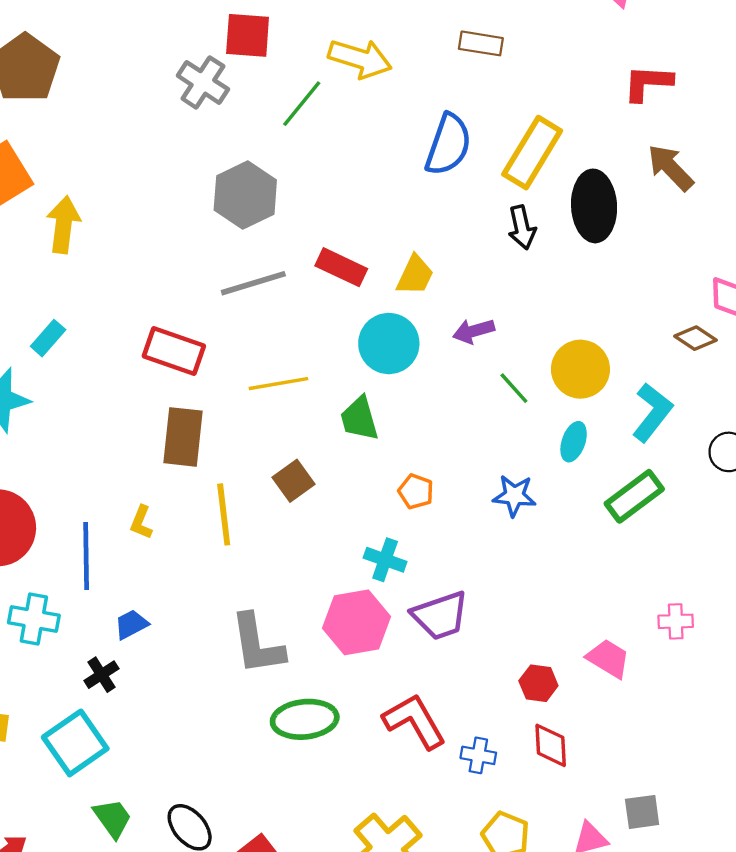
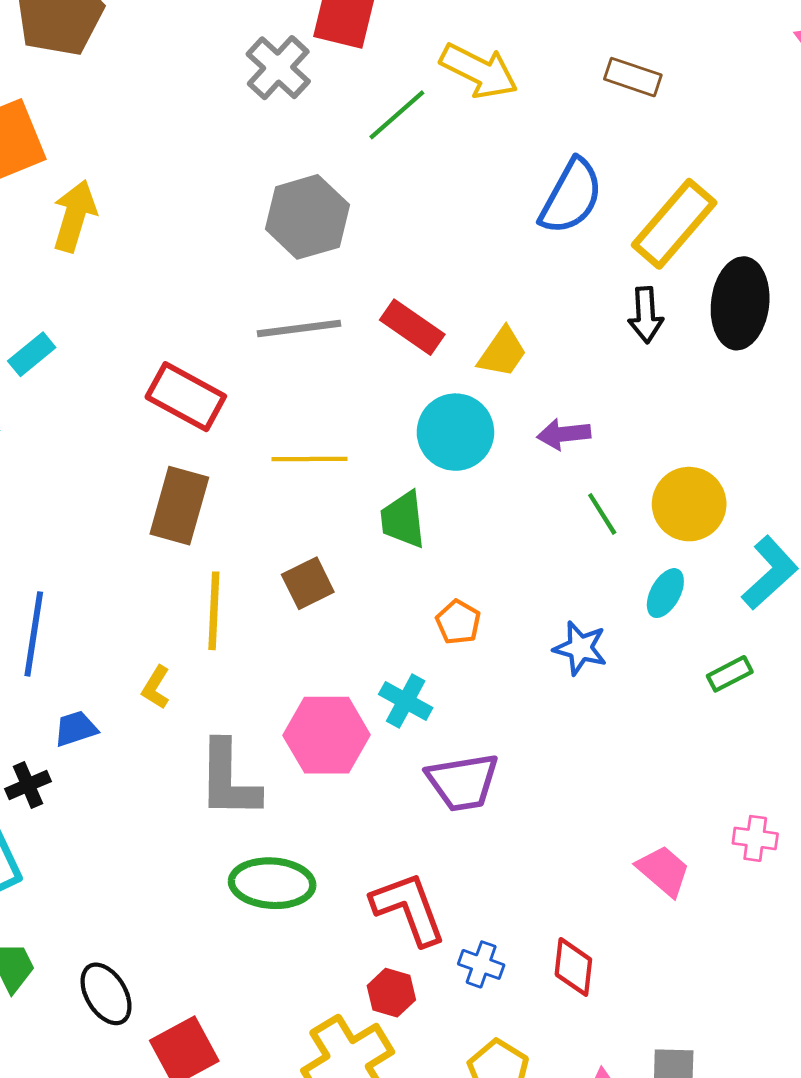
green rectangle: (634, 496) -> (730, 674), size x0.6
yellow L-shape: (141, 522) -> (156, 687), moved
pink hexagon: (357, 622) -> (327, 735), moved
red hexagon: (538, 683) -> (391, 993), moved

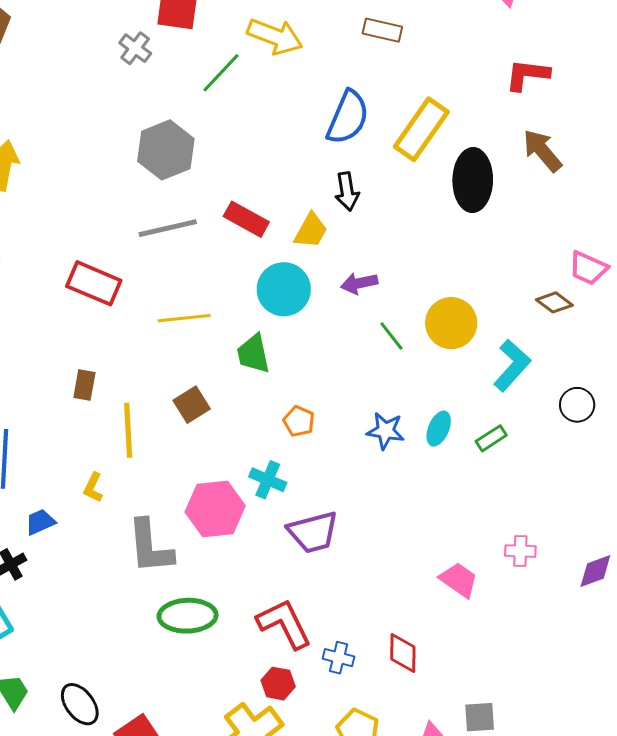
gray cross: (278, 68) -> (135, 48), size x0.7
black arrow: (646, 315) -> (347, 191), moved
brown rectangle: (179, 506) -> (84, 385), moved, size x0.6
cyan ellipse: (665, 593) -> (439, 429), moved

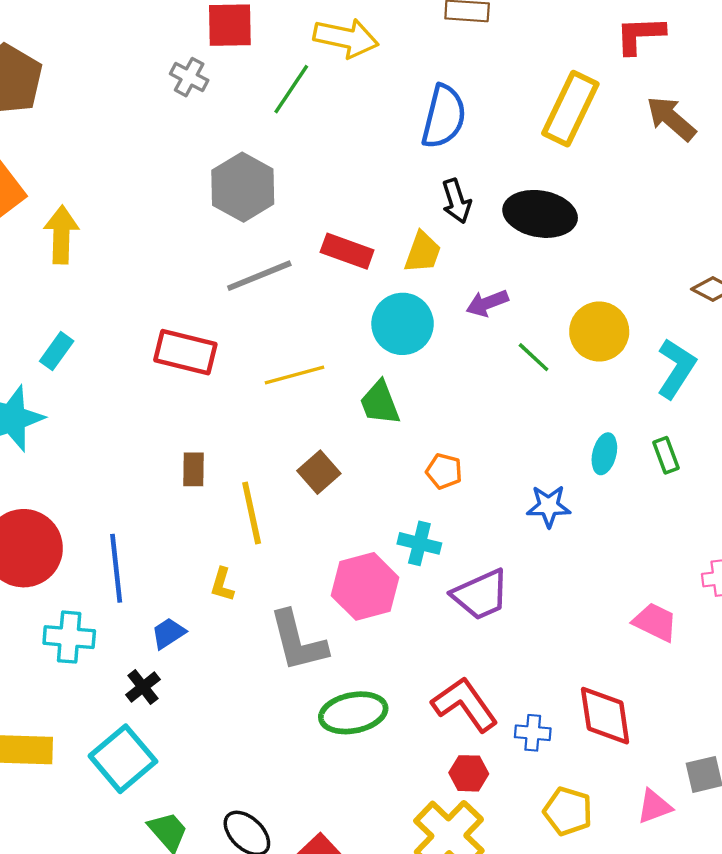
yellow rectangle: (421, 129) -> (570, 109), moved
black ellipse: (473, 180) -> (540, 214), moved, turned -72
blue star: (385, 431) -> (549, 506), moved
green rectangle: (491, 438) -> (666, 455), turned -68
red diamond: (403, 653) -> (605, 716), size x1.4

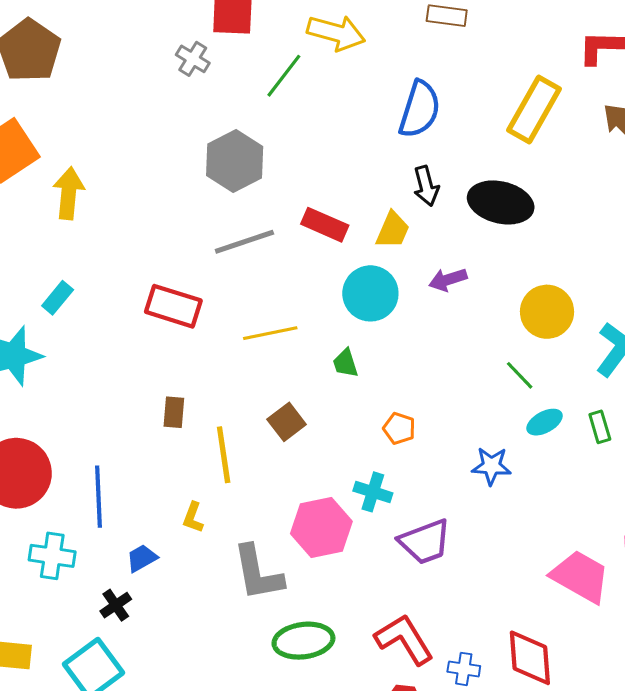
green line: (534, 357) -> (520, 375), moved
green trapezoid: (380, 403) -> (345, 363), size x0.7
cyan ellipse: (604, 454) -> (545, 422), turned 44
pink trapezoid: (655, 622) -> (580, 577), size x1.5

